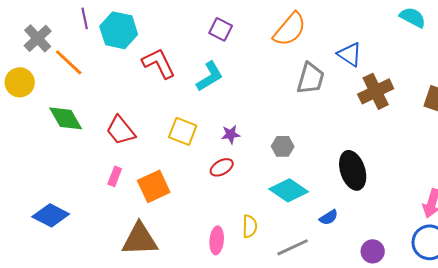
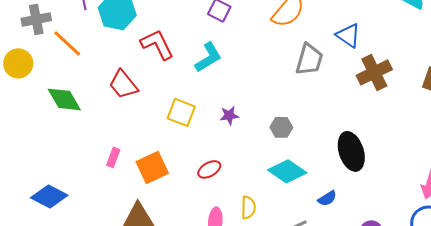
gray cross: (38, 38) -> (36, 19), turned 32
red trapezoid: (121, 130) -> (123, 84), moved
red ellipse: (222, 167) -> (209, 169), moved

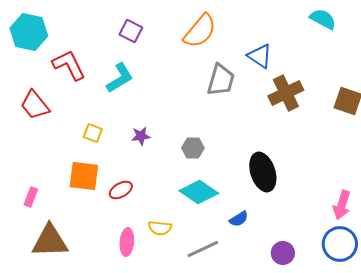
yellow square: (181, 112) -> (93, 133), size x0.7
pink rectangle: (113, 157) -> (31, 197), moved
orange square: (152, 167) -> (84, 176), moved, turned 32
yellow semicircle: (248, 207) -> (160, 228), turned 95

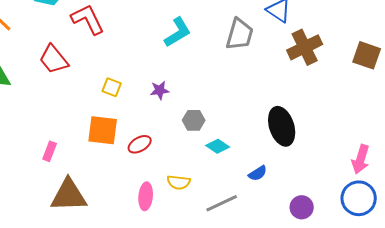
cyan L-shape: (120, 78) -> (178, 32), moved
gray hexagon: (193, 148) -> (194, 120), moved
cyan diamond: (199, 192) -> (218, 146), size x0.6

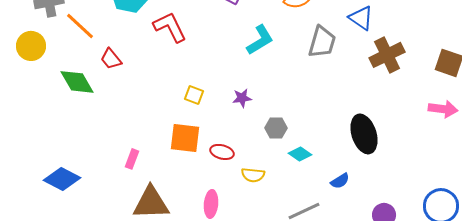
red trapezoid: (54, 59) -> (111, 59), moved, size x0.7
red ellipse: (140, 144) -> (222, 152), turned 45
pink arrow: (361, 159) -> (443, 109), moved, turned -100
yellow semicircle: (179, 182) -> (253, 175), moved
pink ellipse: (146, 196) -> (211, 204), moved

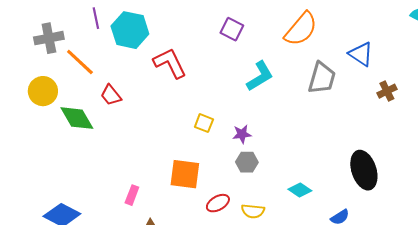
yellow circle: (31, 46) -> (43, 91), moved
brown cross: (387, 55) -> (387, 91), size x0.6
yellow square: (194, 95) -> (204, 123), moved
gray hexagon: (276, 128) -> (247, 162), moved
red ellipse: (222, 152) -> (218, 203), moved, turned -45

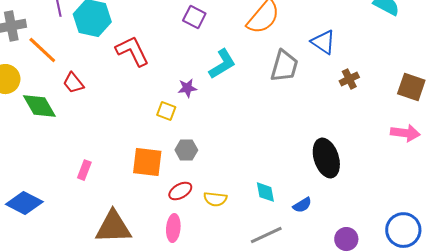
purple star: (242, 134) -> (187, 88), moved
gray hexagon: (247, 162) -> (186, 150), moved
cyan diamond: (300, 190) -> (265, 192), moved, turned 45
pink rectangle: (132, 195) -> (84, 170), moved

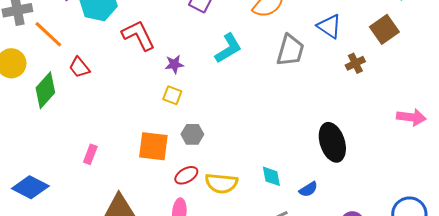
brown square: (411, 87) -> (384, 29), moved, turned 36
purple star: (187, 88) -> (174, 64), moved
green diamond: (39, 106) -> (45, 90), turned 72
yellow semicircle: (215, 199) -> (221, 183), size x1.4

